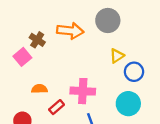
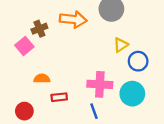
brown cross: (37, 40) -> (39, 29), turned 35
pink cross: (83, 91) -> (100, 84), moved
red rectangle: (57, 107) -> (59, 97), turned 35

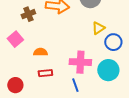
pink square: (24, 46) -> (15, 39), moved
orange semicircle: (42, 79) -> (40, 52), moved

